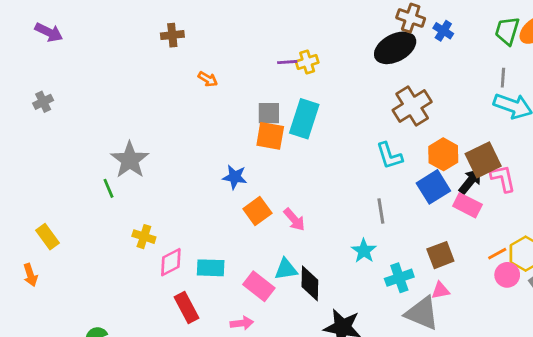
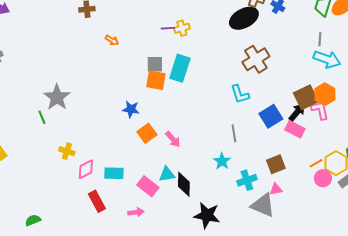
orange hexagon: (443, 154) -> (325, 94), moved

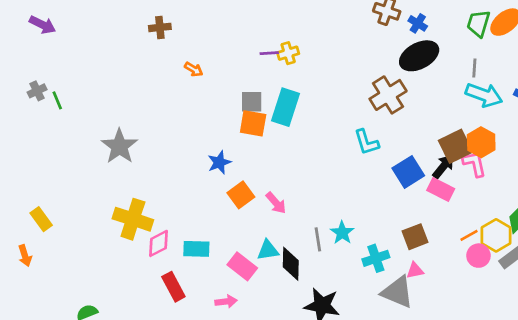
black ellipse: (244, 18) -> (419, 56), moved
blue star: (131, 109) -> (219, 162), turned -30
green line: (42, 117) -> (57, 100), moved
gray line: (234, 133) -> (318, 239), moved
yellow cross: (67, 151) -> (133, 219), size x1.8

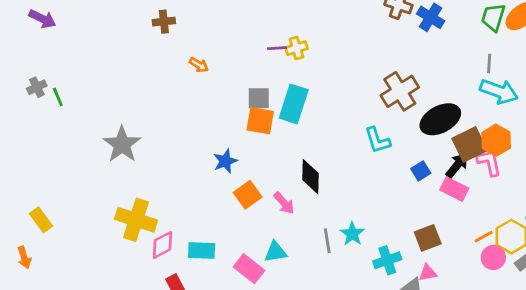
blue cross: (418, 23) -> (431, 17), size x1.4
black ellipse: (419, 56) -> (440, 119), moved
blue square: (408, 172) -> (421, 171), size x0.6
black diamond: (291, 264) -> (310, 177), moved

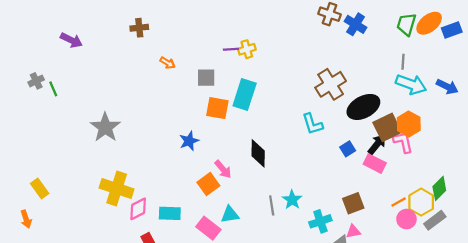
purple arrow: (42, 19) -> (71, 40), moved
gray square: (259, 98) -> (206, 78), moved
orange square: (248, 195) -> (208, 184), moved
pink arrow: (284, 203) -> (223, 169), moved

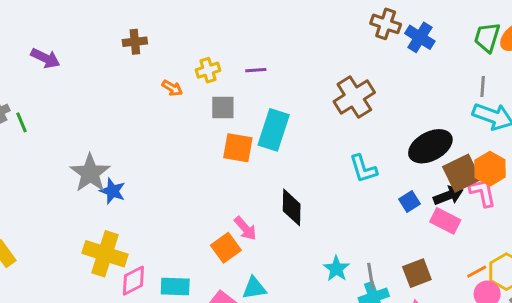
yellow cross: (247, 49) -> (208, 70), moved
brown cross: (331, 84) -> (354, 97), moved
blue star: (189, 141) -> (113, 191), moved, turned -30
black arrow: (377, 144) -> (448, 196), turned 30
gray line: (272, 205) -> (371, 276), moved

